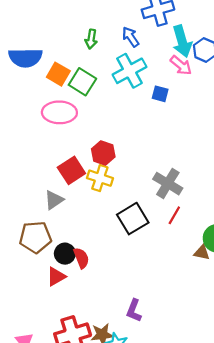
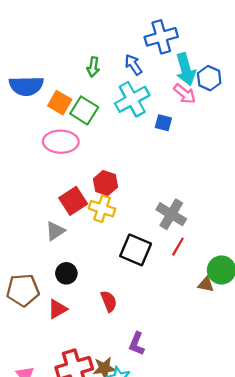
black square: (133, 219) -> (136, 250), turned -36
brown pentagon: (35, 237) -> (23, 290), moved
black circle: (65, 254) -> (66, 273), moved
red semicircle: (81, 258) -> (109, 301), moved

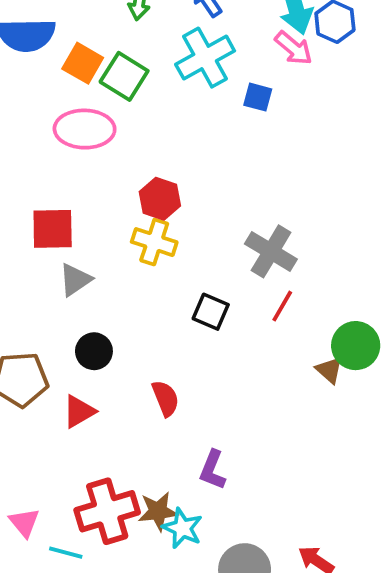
red square: (73, 201) -> (53, 229), moved, turned 32
black square: (136, 250) -> (211, 312), size x0.7
brown triangle: (206, 285) -> (329, 370), turned 30

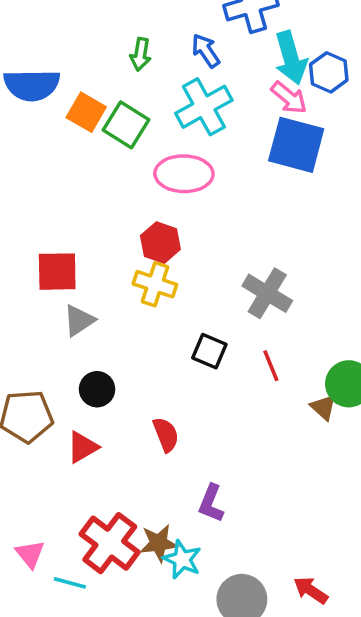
blue square: (258, 97) -> (296, 145), moved, size x2.0
pink ellipse: (85, 129) -> (184, 174), moved
red line: (282, 306) -> (271, 366), moved, turned -52
red cross: (107, 511) -> (110, 543), turned -36

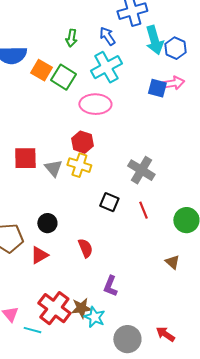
pink arrow: (289, 98) -> (173, 83), moved, turned -50
blue square: (296, 145) -> (157, 88), size x0.6
gray triangle: (79, 320) -> (53, 168), moved, turned -36
brown triangle: (323, 407) -> (172, 262), moved

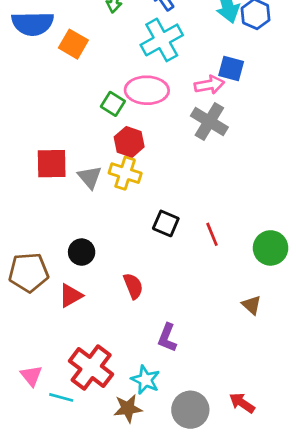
green square: (63, 77) -> (113, 104), moved, size x0.7
pink arrow: (173, 83) -> (209, 85), moved
gray cross: (141, 170) -> (209, 122), moved
brown star: (81, 308) -> (128, 408), moved

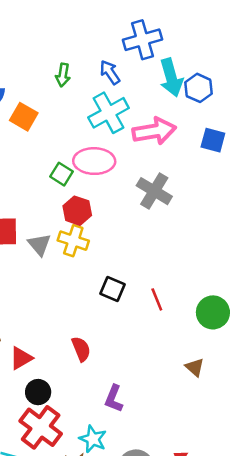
blue square: (231, 68) -> (213, 140), moved
pink arrow: (209, 85) -> (154, 131), moved, size x1.5
black circle: (82, 252) -> (38, 392), moved

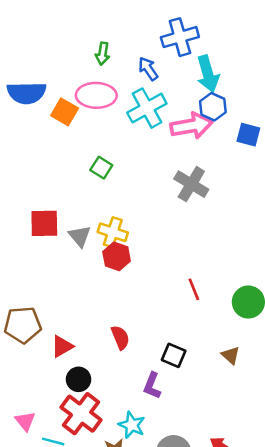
green arrow: (63, 75) -> (103, 54), moved
blue hexagon: (199, 88) -> (213, 107), moved
pink ellipse: (94, 161) -> (96, 95), moved
red hexagon: (77, 211) -> (117, 256), moved
black square: (112, 289) -> (174, 355), moved

